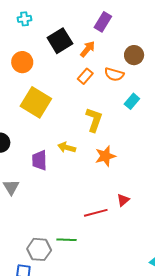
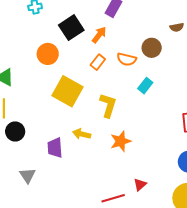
brown circle: (134, 55) -> (152, 48), moved
orange circle: (22, 62) -> (48, 54), moved
yellow square: (36, 102) -> (67, 91), moved

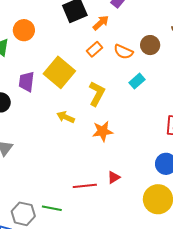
orange circle: (48, 54) -> (24, 30), moved
purple trapezoid: (55, 148) -> (27, 82), moved

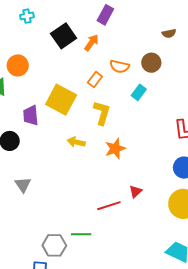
brown circle: (150, 45) -> (151, 63), moved
orange rectangle: (95, 49) -> (95, 79), moved

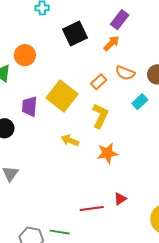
orange arrow: (92, 43) -> (112, 43), moved

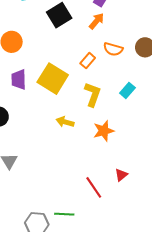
cyan rectangle: (140, 102) -> (127, 90), moved
purple trapezoid: (29, 106) -> (19, 79), moved
red line: (92, 208) -> (94, 187), turned 70

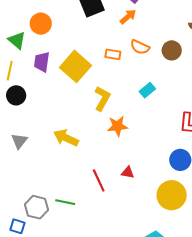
orange rectangle: (88, 61) -> (113, 54), turned 49
yellow L-shape: (93, 94) -> (102, 98), moved
yellow arrow: (65, 122) -> (66, 138), moved, size x1.4
red triangle: (121, 175) -> (128, 172), turned 40

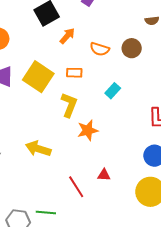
orange arrow: (128, 17) -> (67, 36), moved
orange rectangle: (113, 54) -> (74, 73), moved

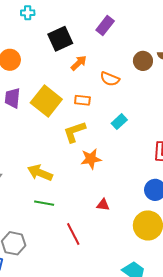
brown circle: (132, 48) -> (143, 61), moved
yellow L-shape: (69, 105) -> (75, 132), turned -135
red line: (76, 187) -> (73, 234), moved
green line: (46, 213) -> (44, 203), moved

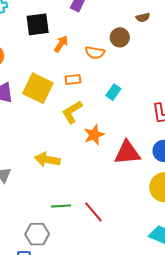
black square: (60, 39) -> (38, 24), turned 30
brown circle: (143, 61) -> (120, 37), moved
green line: (44, 203) -> (61, 206), moved
red triangle: (103, 205) -> (127, 153), moved, size x2.0

